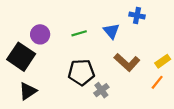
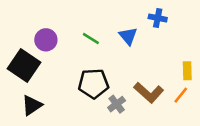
green line: (79, 33) -> (91, 39), turned 48
yellow rectangle: (163, 61) -> (187, 71), turned -56
brown L-shape: (127, 62) -> (149, 93), moved

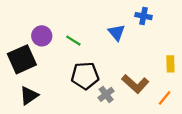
green line: (91, 39) -> (73, 41), moved
black square: (24, 66) -> (22, 59), turned 32
orange line: (181, 95) -> (165, 98), moved

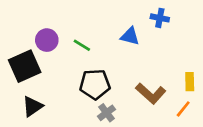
blue triangle: (117, 32) -> (130, 36), turned -36
yellow rectangle: (170, 64) -> (190, 82), moved
gray cross: (106, 94) -> (107, 113), moved

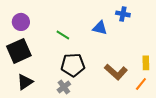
purple circle: (47, 40) -> (21, 22), moved
gray cross: (107, 113) -> (64, 87), moved

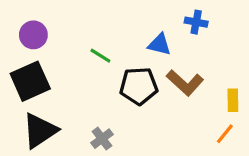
black pentagon: (73, 65) -> (139, 86), moved
brown L-shape: (116, 72) -> (185, 83), moved
black triangle: (25, 82) -> (40, 131), size x1.4

